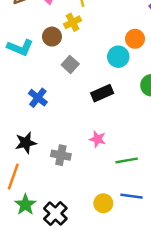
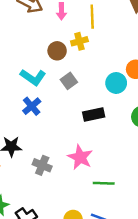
cyan L-shape: (20, 48) -> (33, 77), moved
pink star: (97, 139) -> (80, 157), size x1.5

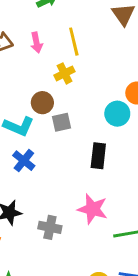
brown circle: (57, 51) -> (42, 103), moved
gray square: (69, 81) -> (62, 122), turned 35
black rectangle: (94, 114) -> (98, 156), turned -60

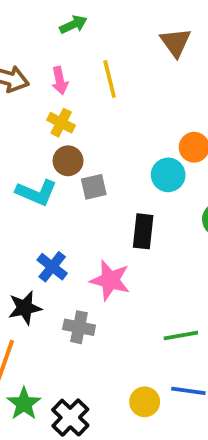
yellow cross: (65, 73) -> (61, 123), moved, turned -36
blue cross: (24, 161) -> (52, 267), moved
pink star: (93, 209) -> (110, 280), moved

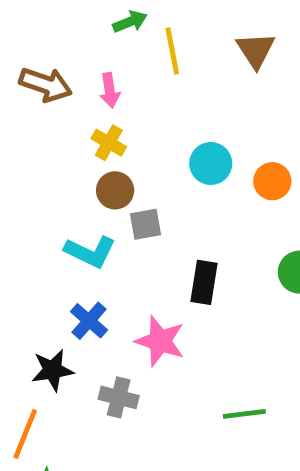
yellow line: (110, 79) -> (172, 51), moved
cyan circle: (168, 175) -> (211, 163), moved
cyan L-shape: (36, 192) -> (90, 252), moved

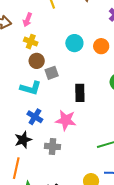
pink arrow: (110, 90) -> (27, 20), turned 40

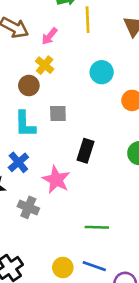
cyan circle: (74, 43) -> (102, 72), moved
brown circle: (37, 61) -> (29, 86), moved
cyan L-shape: (31, 88) -> (25, 124), turned 55

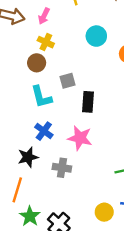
black rectangle: (85, 151) -> (88, 102), moved

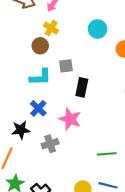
cyan L-shape: (41, 97) -> (40, 77), turned -85
gray cross: (62, 168) -> (50, 144), turned -35

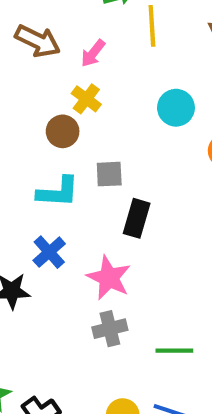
gray cross: (50, 144) -> (110, 329), moved

